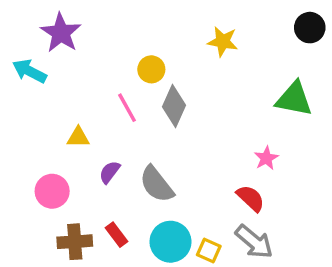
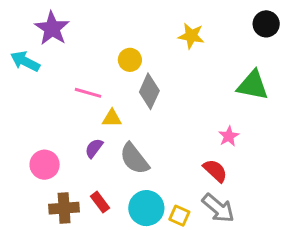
pink line: (127, 108) -> (88, 93), moved, turned -45
yellow triangle: (78, 137) -> (112, 118), moved

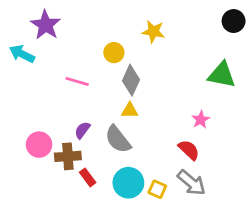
yellow star: (191, 36) -> (153, 32), moved
yellow triangle: (112, 118) -> (130, 110), moved
brown cross: (64, 208) -> (68, 156), moved

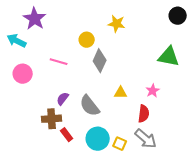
yellow triangle: (130, 110) -> (121, 93), moved
pink circle: (39, 145) -> (23, 74), moved
red semicircle: (189, 150) -> (144, 114), turned 54

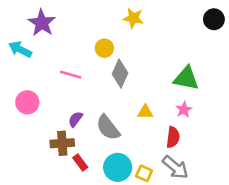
yellow star: (117, 24) -> (133, 18), moved
green triangle: (169, 57) -> (186, 78), moved
pink circle: (23, 74) -> (27, 102), moved

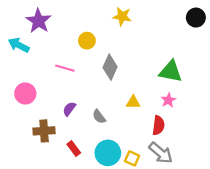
yellow circle: (104, 48) -> (87, 41), moved
gray semicircle: (108, 128) -> (99, 117), size x0.6
brown cross: (62, 143) -> (44, 131), moved

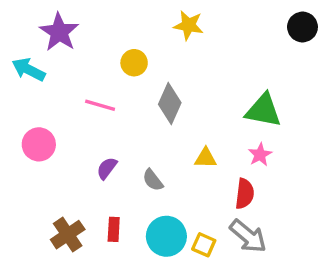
brown cross: (44, 131) -> (68, 235), moved, turned -30
red rectangle: (74, 148) -> (114, 229), turned 40

